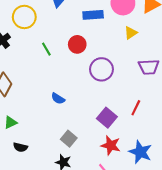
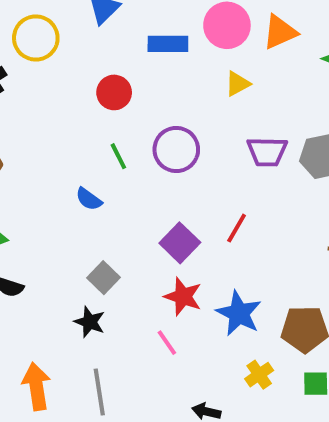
red circle: (77, 44) -> (114, 92), moved
green line: (46, 49) -> (118, 156), moved

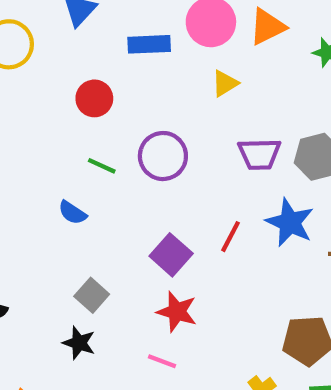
green line: (118, 156) -> (102, 166), turned -36
blue star: (239, 313) -> (290, 223), moved
pink line: (167, 343) -> (162, 361), turned -32

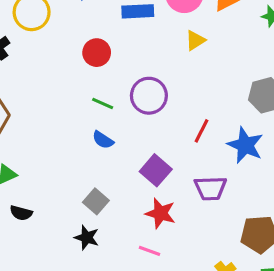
purple trapezoid: (259, 154) -> (210, 188), moved
blue semicircle: (72, 213) -> (103, 140), moved
red line: (231, 237) -> (201, 131), moved

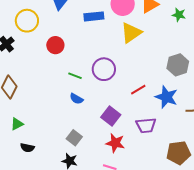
yellow triangle: (195, 40) -> (131, 33), size x1.6
red circle: (97, 53) -> (55, 45), moved
red line: (201, 131) -> (138, 90), turned 35

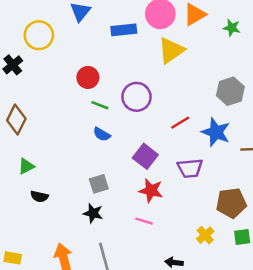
red circle: (55, 45) -> (88, 77), moved
gray square: (74, 138) -> (99, 184), turned 35

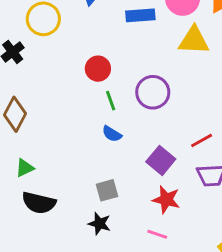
yellow triangle: (171, 50) -> (194, 40), turned 36
green line: (100, 105) -> (111, 101), turned 48
red line: (180, 123) -> (202, 140), moved
black semicircle: (39, 196) -> (39, 203), size x1.6

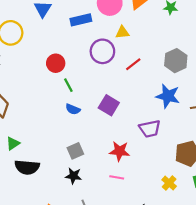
yellow triangle: (194, 40) -> (122, 32), size x0.6
purple circle: (153, 92) -> (102, 51), moved
red line: (202, 140) -> (133, 64), moved
purple square: (161, 160) -> (109, 105), moved

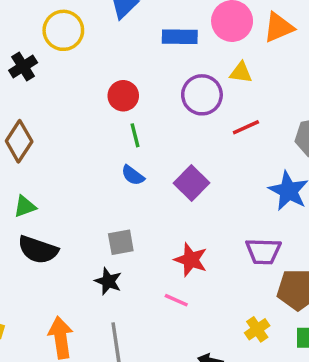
purple trapezoid: (150, 129) -> (263, 251), moved

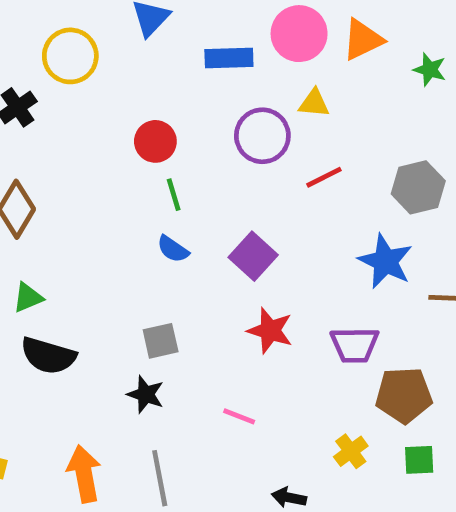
red star: (191, 260) -> (270, 331), moved

